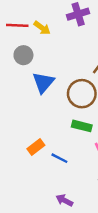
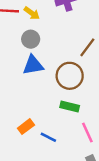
gray circle: (23, 55) -> (31, 39), moved
blue triangle: (43, 82) -> (33, 65), turned 40

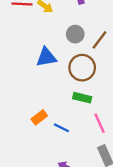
gray circle: (31, 39) -> (75, 34), moved

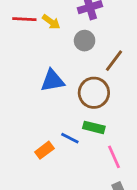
gray circle: (75, 34) -> (85, 41), moved
blue line: (61, 128) -> (70, 138), moved

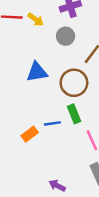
green rectangle: (94, 127) -> (74, 114), turned 54
blue line: (70, 138) -> (52, 123), turned -35

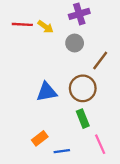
blue triangle: (37, 72) -> (47, 92), moved
blue line: (52, 123) -> (62, 151), moved

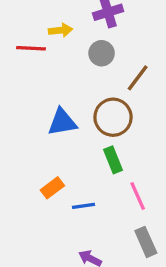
red line: (22, 24) -> (31, 48), moved
yellow arrow: (46, 27) -> (61, 30), turned -42

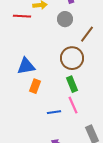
blue triangle: (62, 122) -> (26, 66), moved
orange rectangle: (52, 188) -> (35, 86), moved, turned -32
pink line: (138, 196) -> (73, 105), moved

